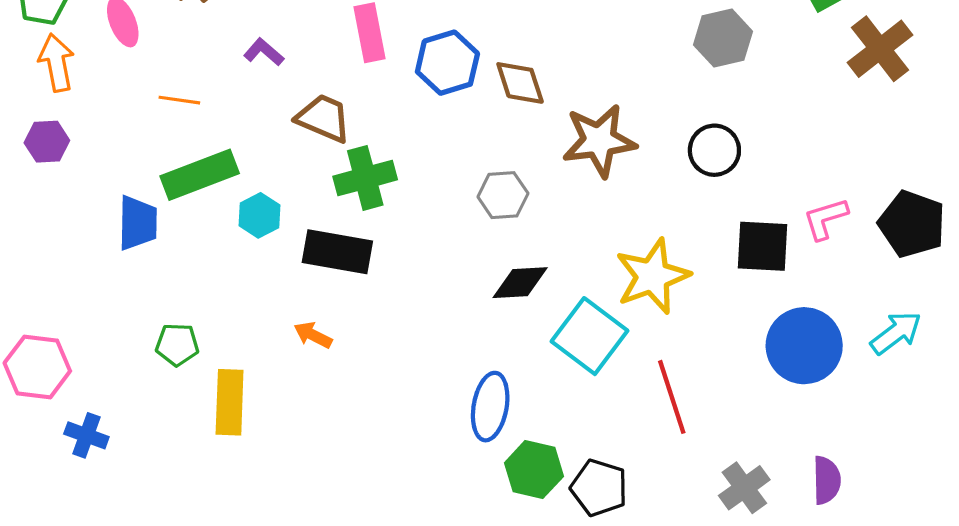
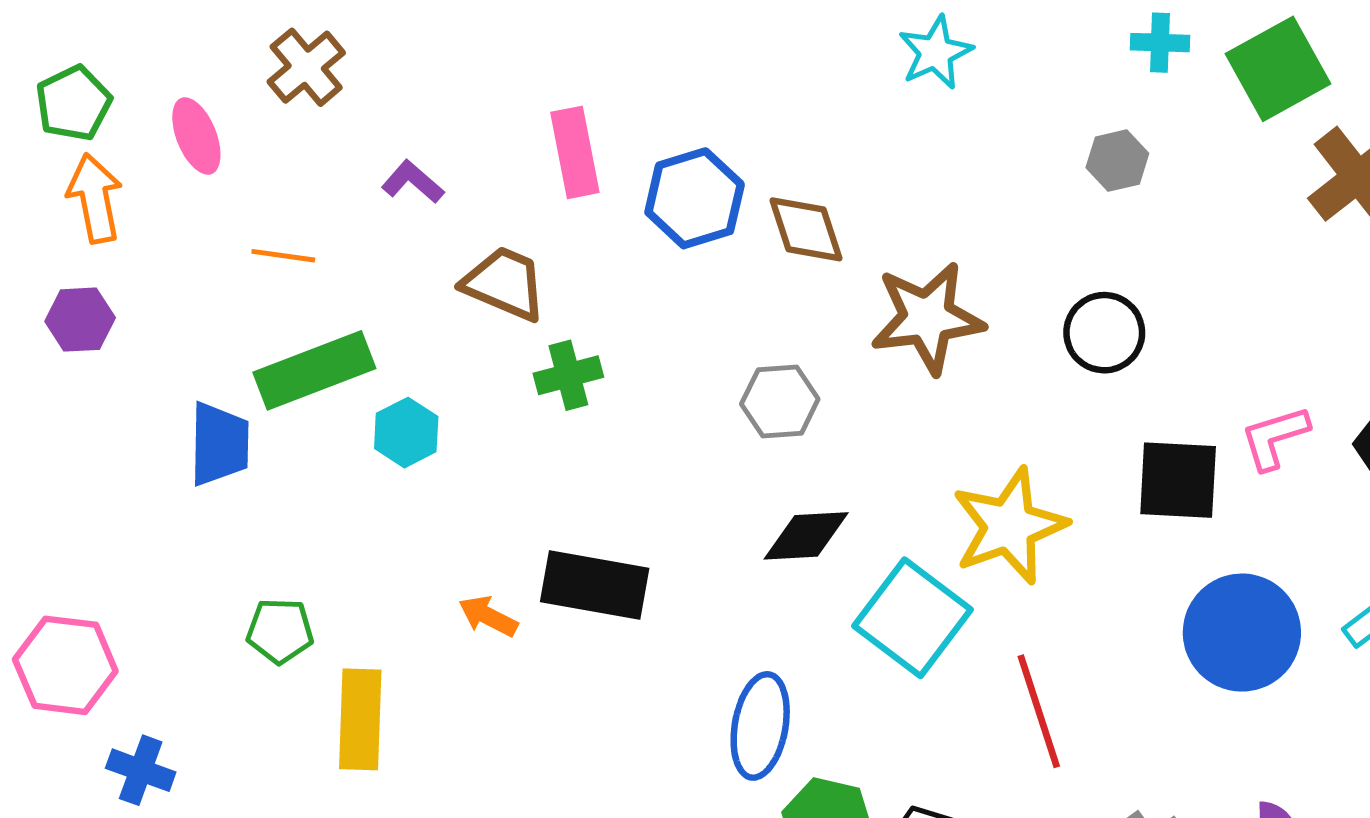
gray hexagon: (723, 38) -> (1117, 161), size x0.7
green cross: (365, 178) -> (568, 375), size x0.7
black rectangle: (337, 252) -> (595, 585), moved

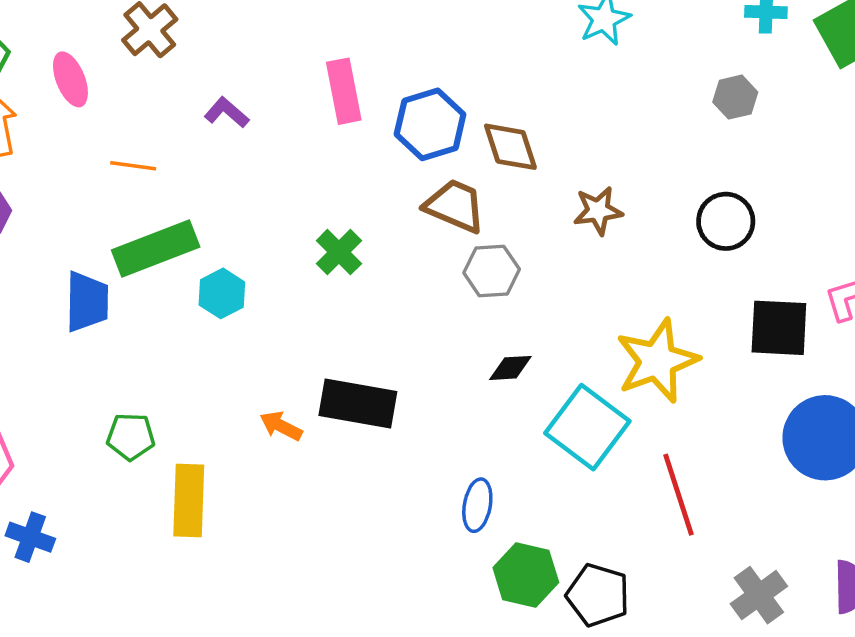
brown trapezoid: (504, 283) -> (455, 206), moved
brown star: (927, 318) -> (598, 211), size x0.6
green cross: (568, 375) -> (339, 252), turned -30
black diamond: (806, 536) -> (510, 368), size x0.7
blue ellipse: (760, 726) -> (477, 505), size x0.7

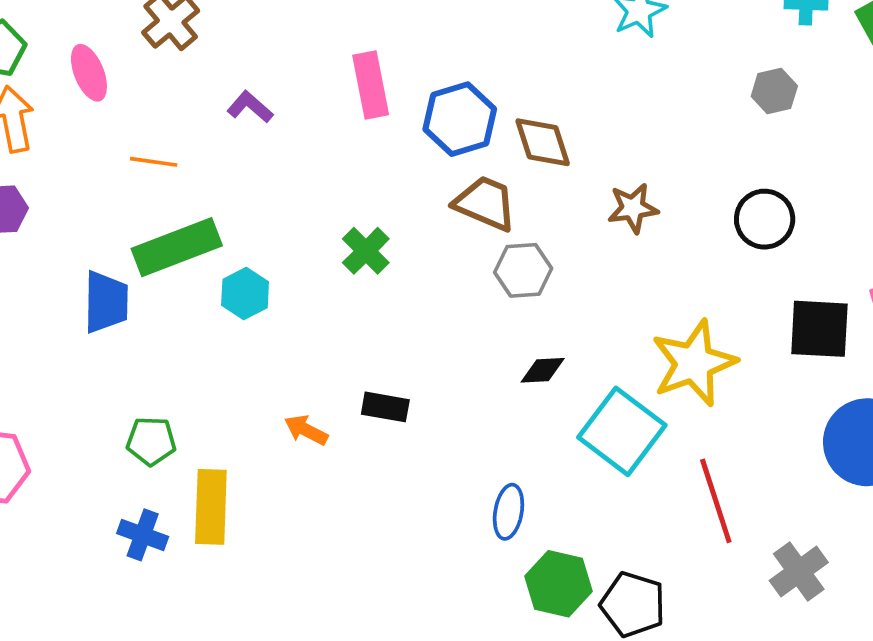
black rectangle: (358, 403) -> (385, 407), size x0.6
blue cross: (30, 537) -> (143, 535), moved
gray cross: (759, 595) -> (799, 572), moved

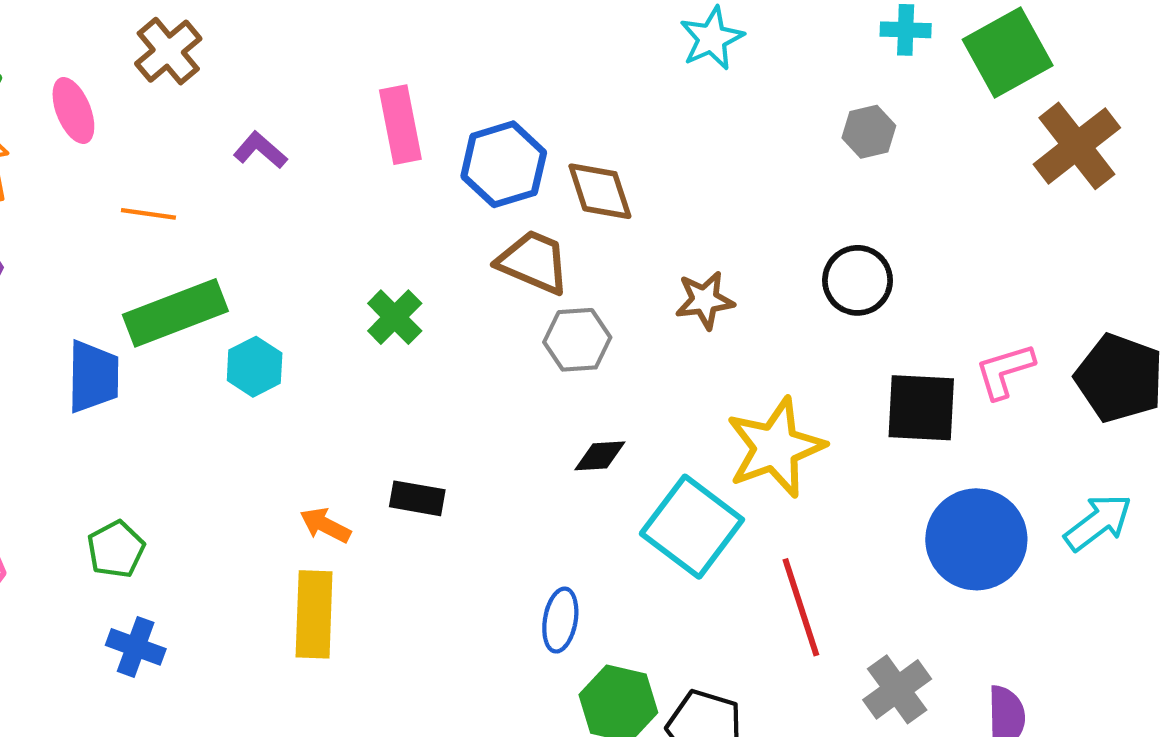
brown star: (633, 208) -> (705, 300), moved
green pentagon: (151, 441) -> (116, 549), moved, turned -30
yellow rectangle: (211, 507) -> (314, 614), moved

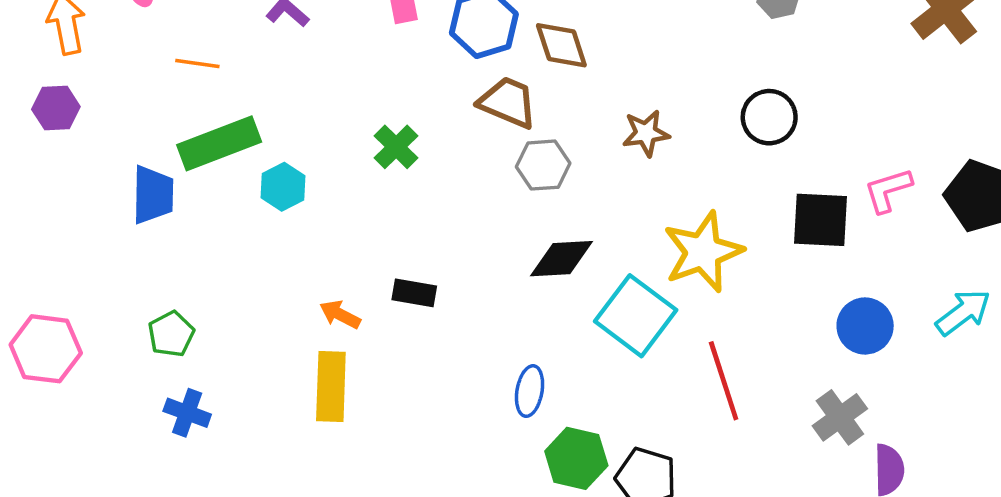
black diamond: (600, 456) -> (561, 259), size x1.5
blue circle: (976, 539) -> (865, 326), size x0.7
gray cross: (897, 689) -> (840, 417), moved

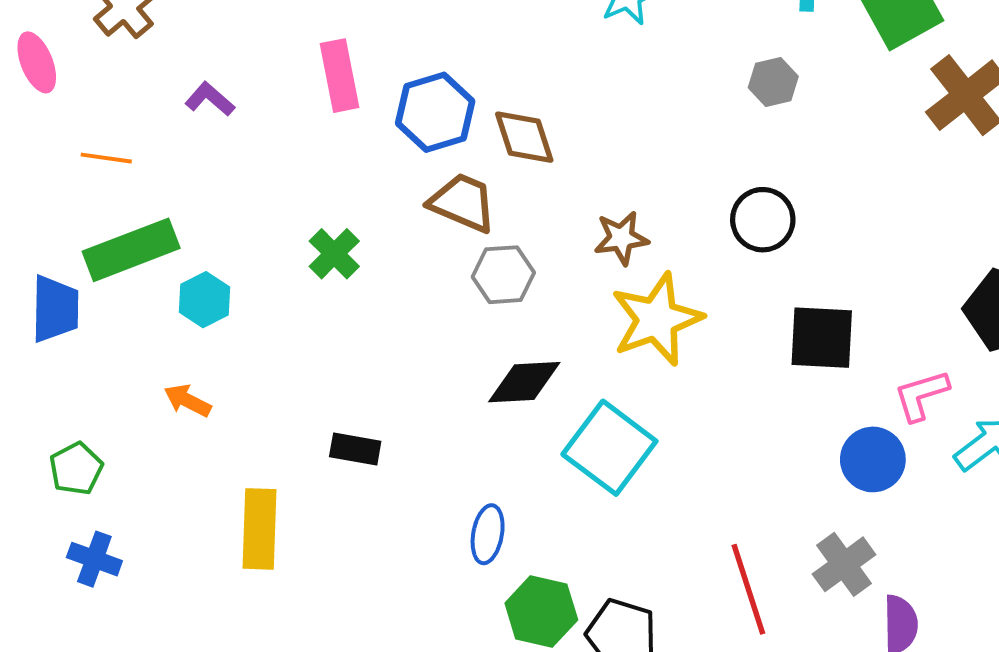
pink L-shape: (888, 190) -> (921, 395), moved
yellow star: (703, 252) -> (657, 319), moved
black rectangle: (414, 293) -> (355, 449), moved
orange arrow: (340, 315) -> (187, 401), moved
red line: (724, 381) -> (748, 589), moved

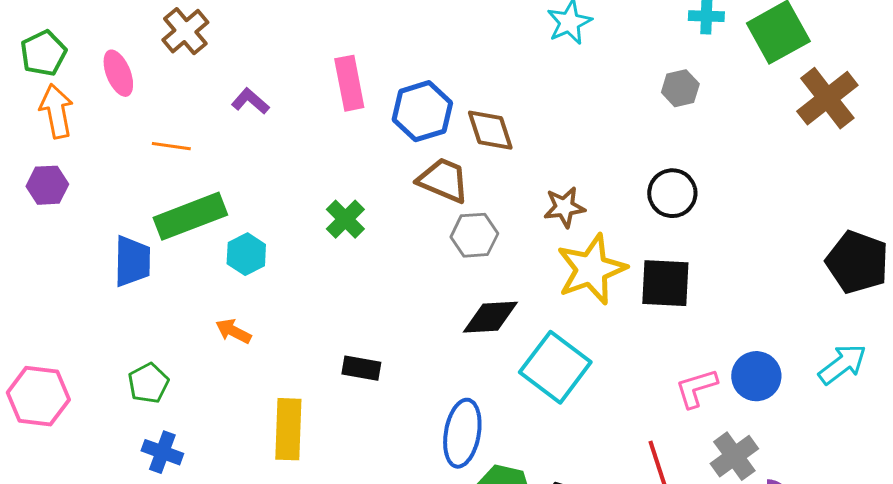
black square: (822, 338) -> (665, 283), moved
pink L-shape: (921, 395) -> (696, 388), moved
blue ellipse: (488, 534) -> (462, 433), size x1.5

